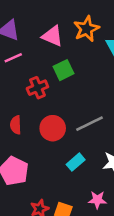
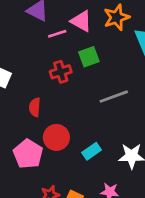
pink line: (13, 58) -> (57, 34), moved
gray line: (89, 124) -> (114, 97), moved
red circle: (53, 128) -> (56, 137), moved

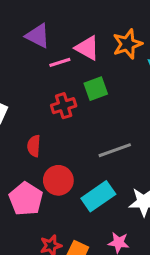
gray line: (114, 97) -> (115, 150), moved
cyan rectangle: (92, 151) -> (98, 196), size x1.5

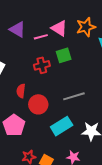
purple triangle: (38, 36) -> (17, 29), moved
red circle: (58, 180) -> (38, 104), moved

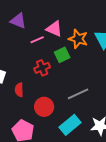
orange star: (86, 27) -> (78, 39), moved, turned -30
purple triangle: (17, 29) -> (18, 21), moved
red semicircle: (21, 91) -> (19, 90), moved

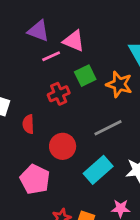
purple triangle: (18, 21) -> (38, 31), moved
orange star: (78, 39) -> (119, 84), moved

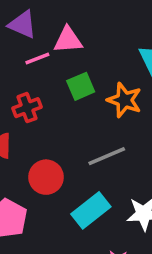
pink triangle: (74, 41) -> (68, 40), turned -30
red cross: (59, 94) -> (27, 108), moved

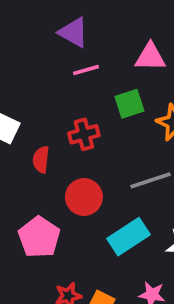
pink triangle: (68, 40) -> (150, 57), moved
red cross: (27, 108) -> (84, 134), moved

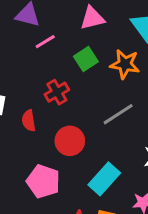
cyan rectangle: (129, 237) -> (104, 179), moved

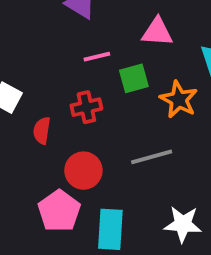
pink line: (45, 42) -> (97, 57), moved
cyan rectangle: (104, 179) -> (110, 229), turned -56
pink pentagon: (43, 181) -> (59, 211), moved

